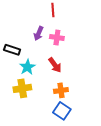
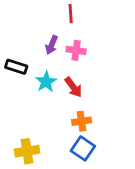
cyan star: (27, 67) -> (46, 82), moved
yellow cross: (22, 88) -> (27, 151), moved

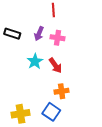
black rectangle: (16, 67) -> (12, 34), moved
blue square: (83, 148) -> (51, 112), moved

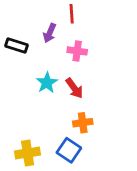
purple arrow: (39, 34) -> (50, 33), moved

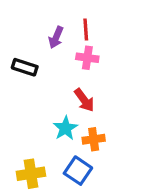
red line: (72, 14) -> (86, 30), moved
black rectangle: (17, 45) -> (25, 67), moved
cyan star: (47, 83) -> (65, 128), moved

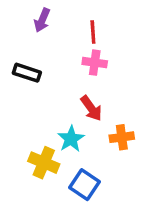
purple arrow: (56, 37) -> (42, 20), moved
orange cross: (94, 139) -> (122, 137), moved
yellow cross: (31, 174) -> (44, 163), moved, turned 32

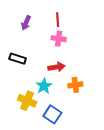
purple arrow: (42, 20) -> (26, 23), moved
black rectangle: (27, 73) -> (18, 59), moved
red arrow: (91, 108) -> (57, 67), turned -63

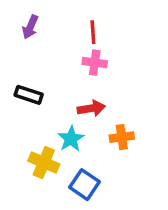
purple arrow: (26, 23) -> (30, 27), moved

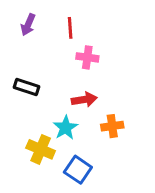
red line: (93, 32) -> (70, 28), moved

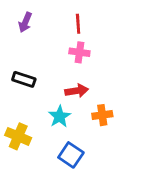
red line: (70, 28) -> (78, 24), moved
yellow cross: (41, 149) -> (18, 136), moved

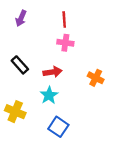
black rectangle: (24, 79) -> (20, 65), turned 30
red arrow: (77, 91) -> (53, 72), moved
orange cross: (102, 115) -> (96, 78), moved, turned 35

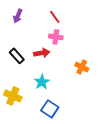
red line: (64, 19) -> (55, 17), turned -32
red arrow: (53, 72) -> (42, 53), moved

